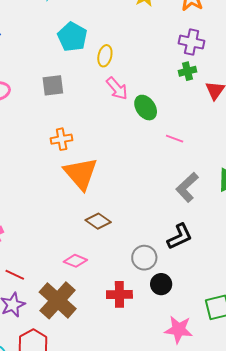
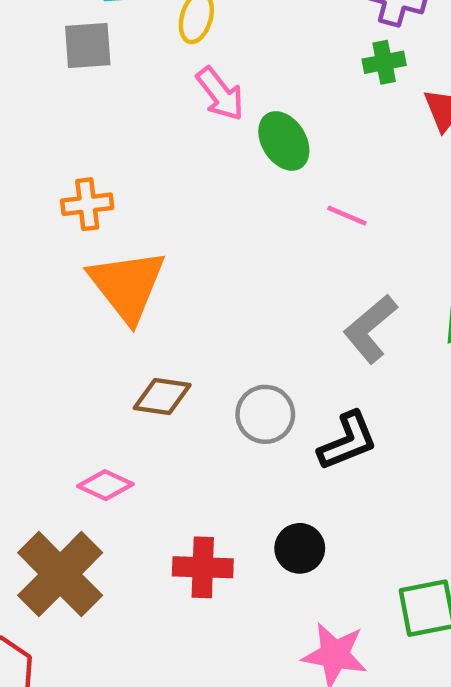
gray square: (53, 85) -> (88, 46), moved
brown diamond: (98, 221) -> (162, 396), turned -30
gray circle: (144, 258) -> (265, 414), moved

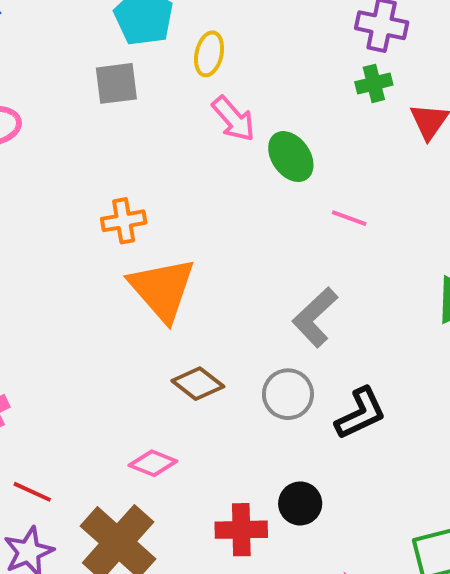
gray L-shape: (370, 329) -> (315, 317), moved
brown diamond: (162, 396) -> (198, 384), turned 33
black circle: (300, 548) -> (300, 503), moved

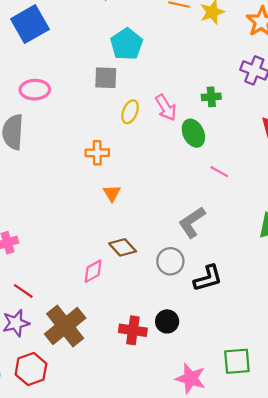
yellow ellipse: (209, 54) -> (130, 112), moved
green cross: (374, 83) -> (211, 97), moved
orange triangle: (162, 289) -> (112, 193), size x0.5
pink diamond: (153, 463) -> (93, 271), moved, turned -60

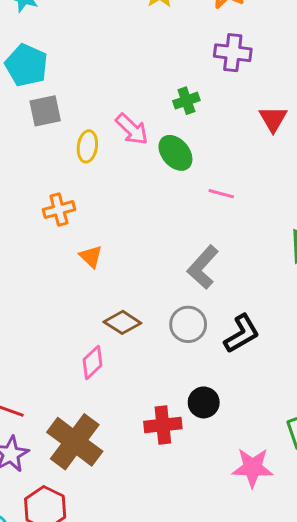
cyan pentagon: (127, 44) -> (26, 65), moved

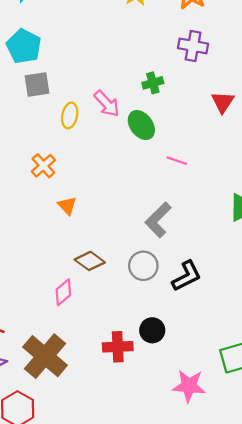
orange cross: (59, 210) -> (43, 166), turned -30

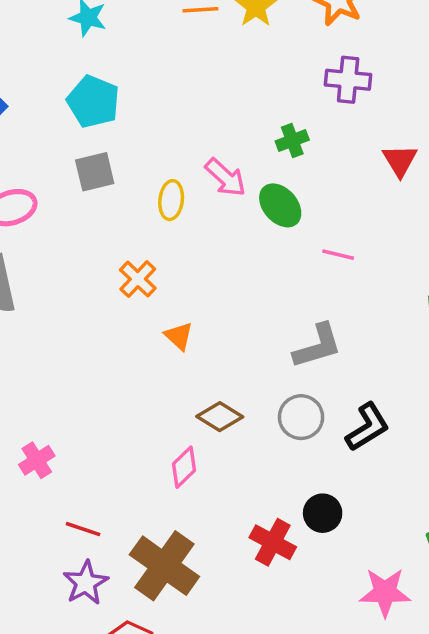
gray square: (37, 84) -> (95, 172), moved
gray L-shape: (158, 220) -> (317, 346), turned -147
red cross: (118, 347) -> (273, 542), turned 36

